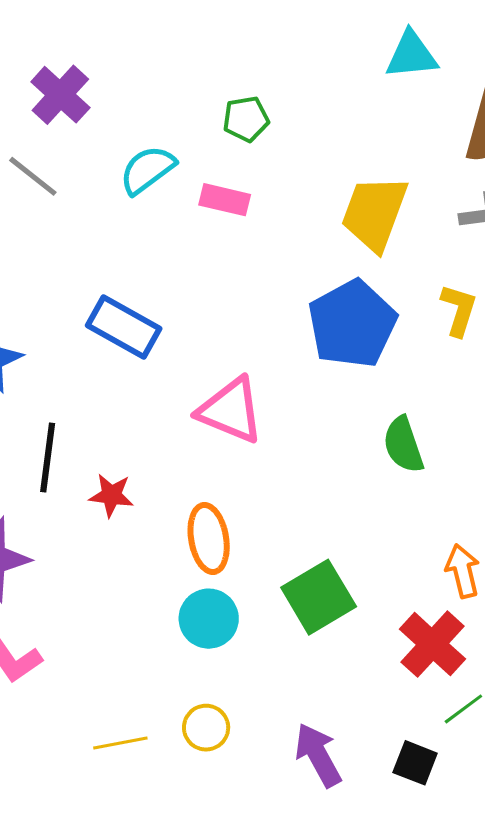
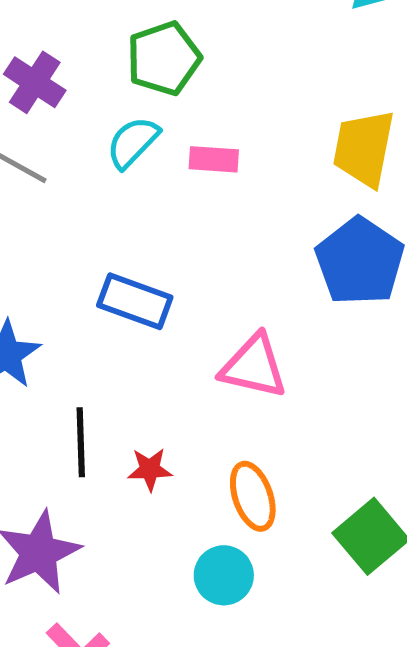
green pentagon: (246, 119) -> (164, 58), moved, size x1.6
cyan circle: (209, 619) -> (224, 575), moved

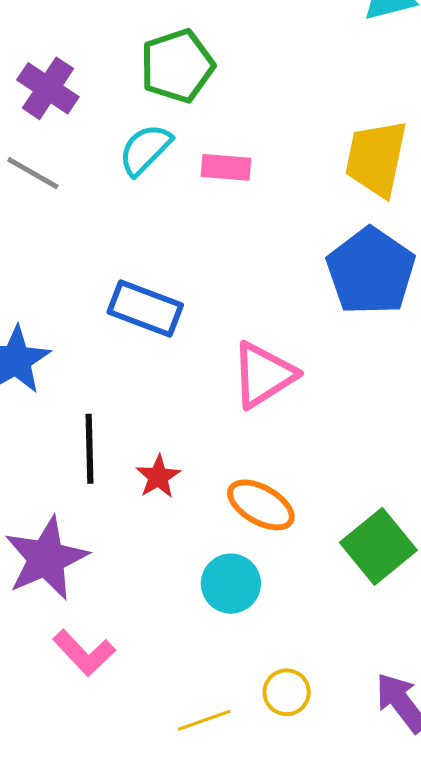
pink triangle: (254, 366) -> (263, 375), turned -46
red star: (150, 469) -> (158, 477), turned -30
orange ellipse: (253, 496) -> (261, 505), turned -42

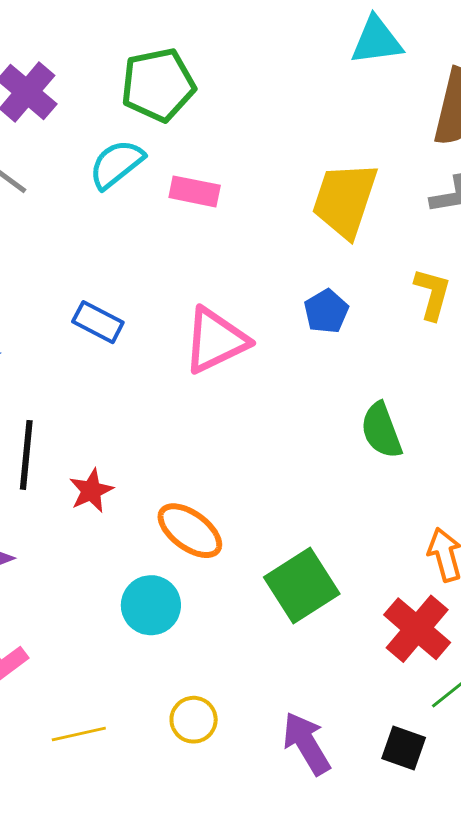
blue pentagon: (371, 271) -> (326, 311), size x0.5
blue rectangle: (145, 308) -> (98, 322), size x0.7
pink triangle: (263, 375) -> (216, 340), moved
yellow line: (204, 720) -> (79, 734), moved

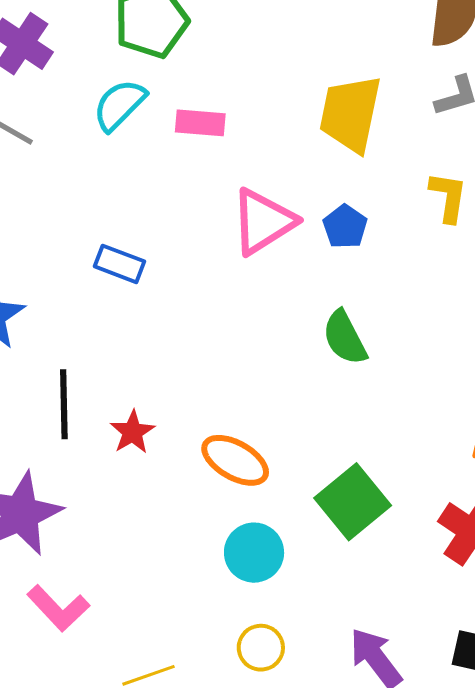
pink triangle: (216, 340) -> (263, 222), moved
green semicircle: (381, 430) -> (345, 338), moved
cyan circle: (151, 605) -> (254, 553), moved

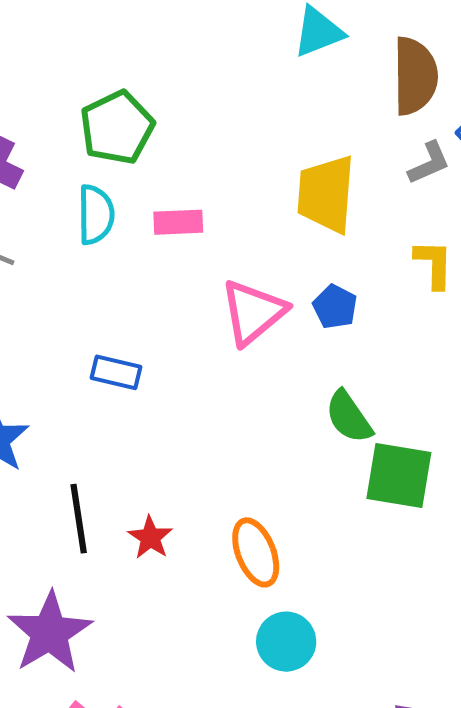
cyan semicircle: (119, 105) -> (96, 215), turned 142
orange ellipse: (235, 460) -> (256, 552), turned 46
green square: (353, 502) -> (399, 476), moved, turned -34

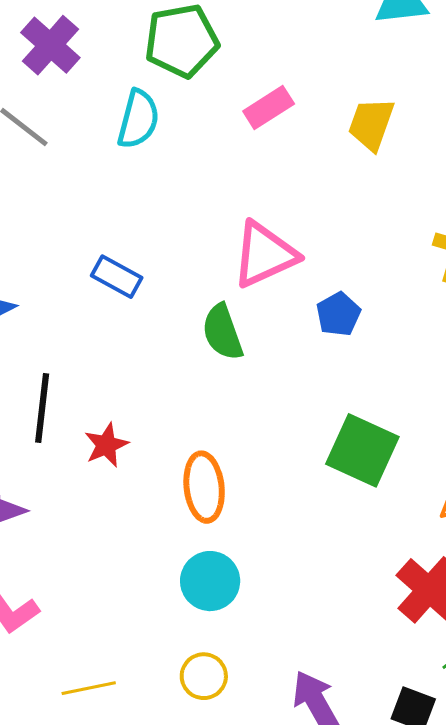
yellow trapezoid: (326, 194) -> (371, 124), moved, size x0.7
pink rectangle: (178, 222) -> (269, 107), moved, turned -45
blue pentagon: (335, 307) -> (338, 314), moved
green semicircle: (349, 417) -> (222, 332), moved

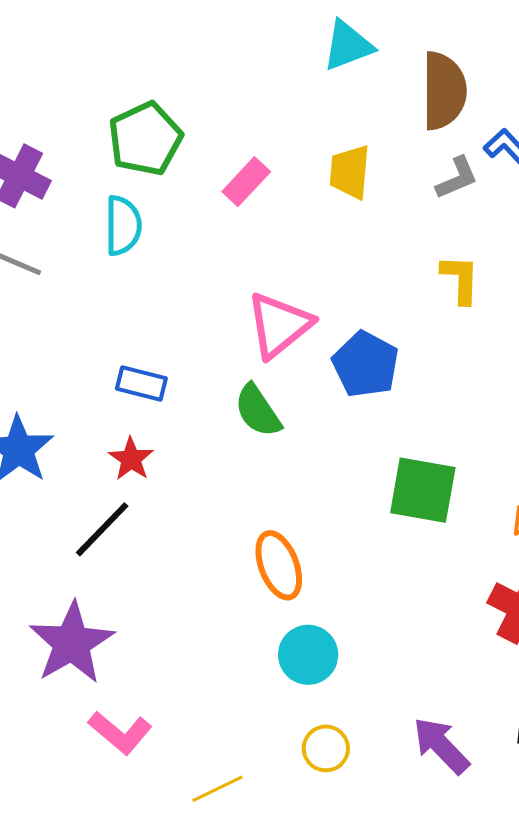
blue pentagon: (338, 314) -> (366, 364), size x1.5
black line: (42, 408) -> (102, 529), turned 52
red star: (106, 445) -> (131, 459), moved

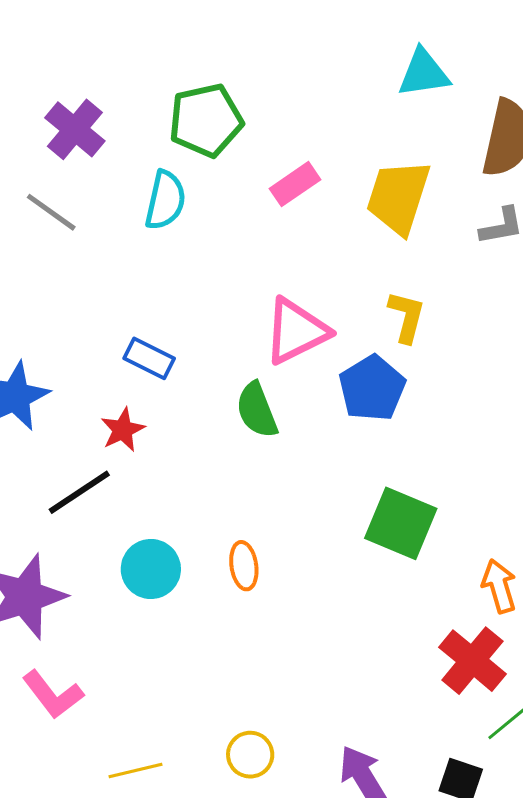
yellow trapezoid: (350, 172) -> (398, 197), size x1.4
yellow L-shape: (460, 279) -> (407, 317), moved
orange ellipse: (279, 565) -> (244, 566), size x0.7
cyan circle: (308, 655) -> (151, 569), moved

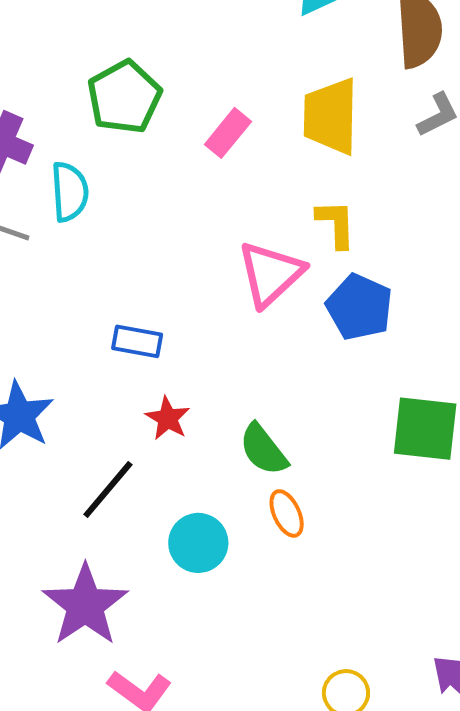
cyan semicircle: (165, 200) -> (70, 192), moved
yellow L-shape: (407, 317) -> (336, 224), moved
green semicircle: (257, 410) -> (263, 449), moved
red star: (123, 430) -> (168, 418), moved

